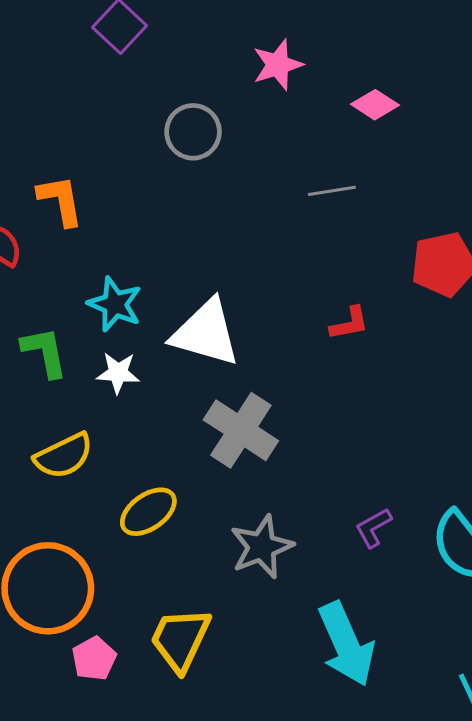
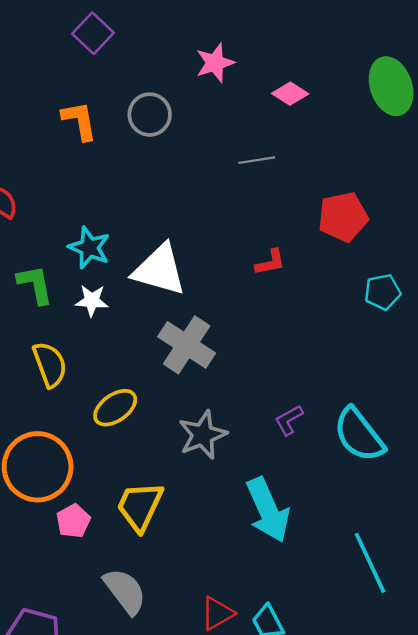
orange L-shape: (61, 200) -> (79, 121), moved
yellow semicircle: (64, 456) -> (50, 365), turned -84

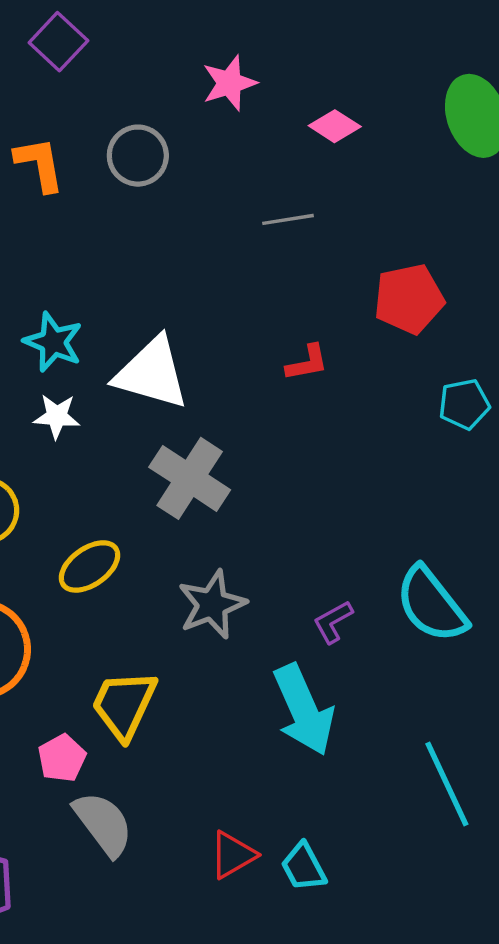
purple L-shape: (289, 420) -> (333, 622), moved
pink pentagon: (73, 521) -> (62, 758), moved

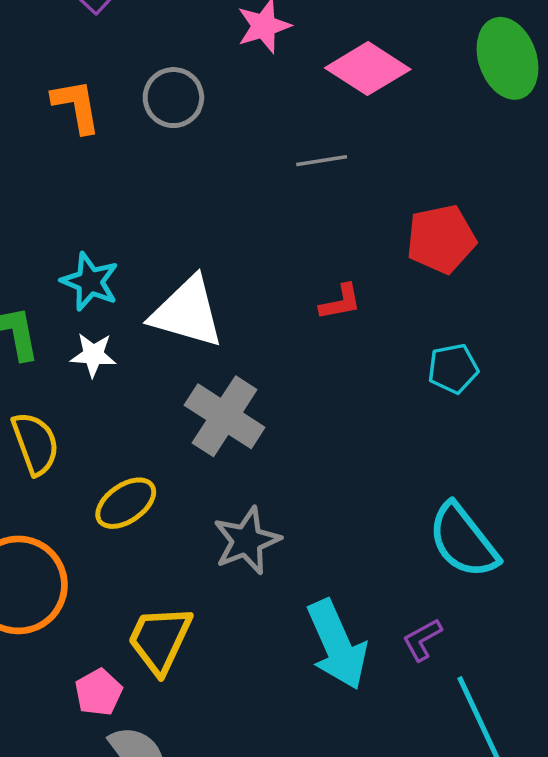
pink diamond: (335, 126) -> (368, 69), size x1.6
cyan pentagon: (464, 404) -> (453, 369), moved
purple L-shape: (333, 622) -> (422, 640), moved

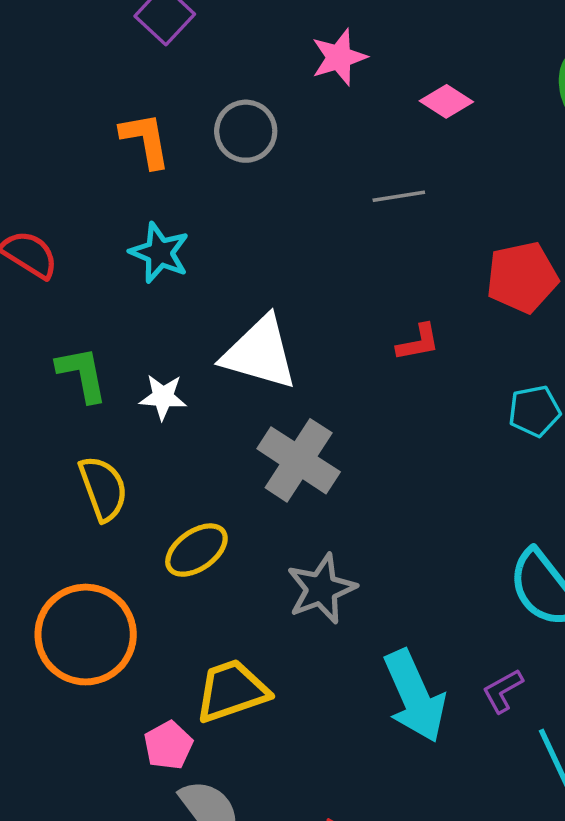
pink diamond: (368, 69) -> (446, 101), size x0.6
cyan star: (90, 282) -> (160, 253), moved
yellow trapezoid: (160, 640) -> (232, 691), turned 46

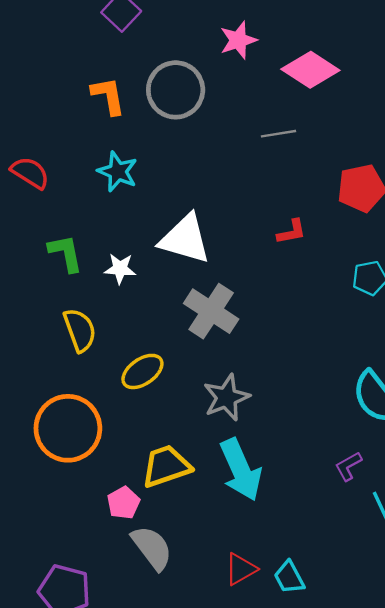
pink diamond: (446, 101) -> (310, 70), size x1.6
gray circle: (246, 131) -> (176, 90), size x1.4
cyan arrow: (415, 696) -> (241, 470), moved

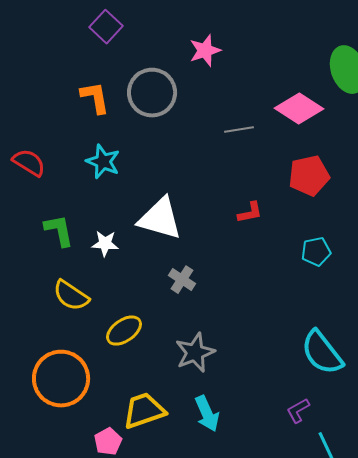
pink diamond: (310, 70) -> (299, 109), moved
gray cross: (211, 311) -> (182, 280), size x0.6
yellow semicircle: (80, 330) -> (71, 296), turned 144
cyan arrow: (241, 470) -> (207, 414), size x0.7

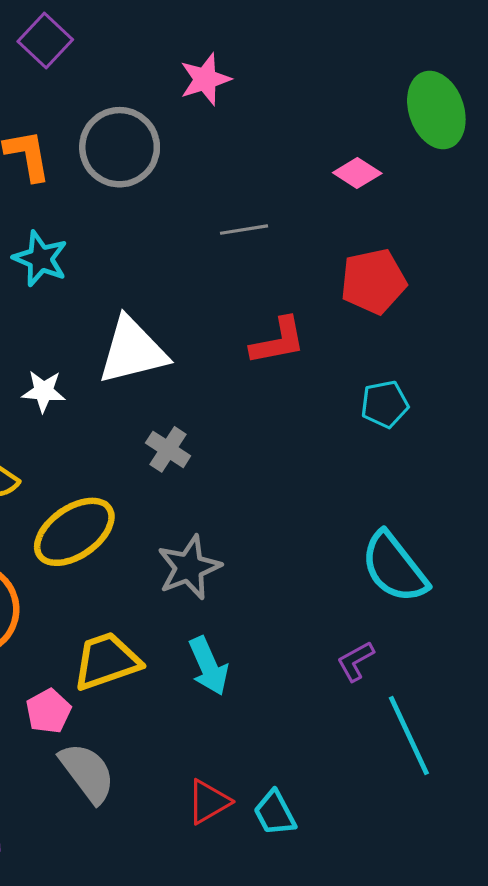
pink diamond: (299, 109) -> (357, 173), size x0.6
gray line: (239, 130) -> (244, 230), moved
red L-shape: (250, 213) -> (278, 341), size x1.4
white triangle: (160, 219) -> (132, 351), turned -30
yellow ellipse: (124, 331) -> (74, 532), size x1.4

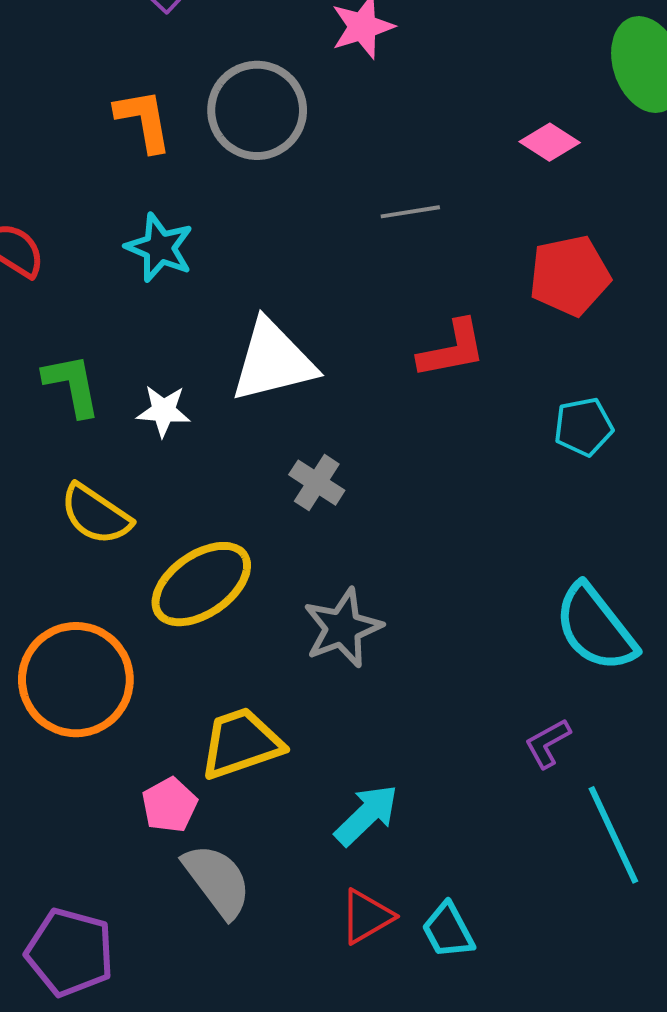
cyan arrow: (208, 666) -> (367, 815), moved, turned -110

